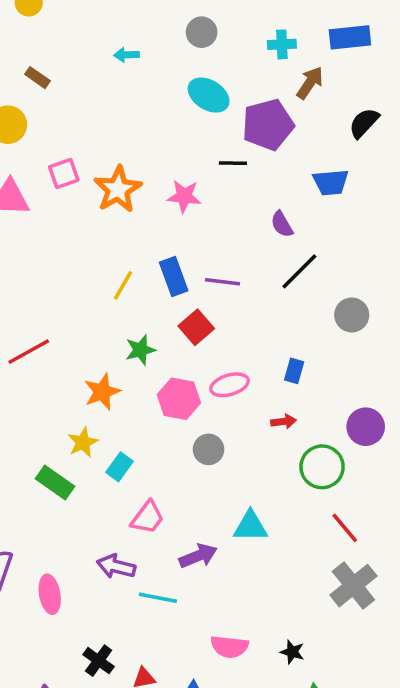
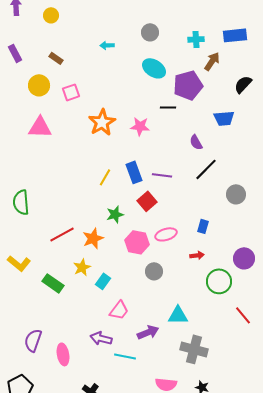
pink square: (64, 174) -> (71, 92), moved
red line: (29, 352) -> (62, 234), moved
green rectangle: (55, 483) -> (53, 283), moved
red line: (345, 528) -> (243, 315), moved
gray cross: (353, 586) -> (194, 349), moved, turned -36

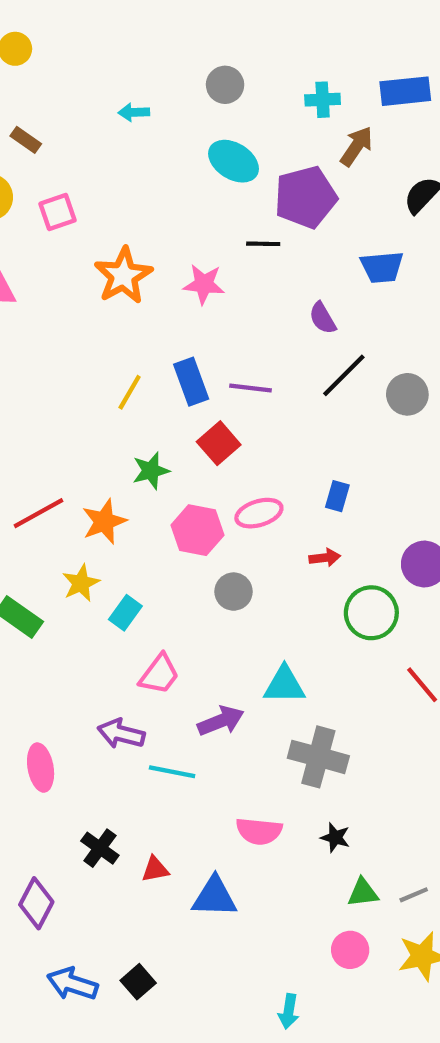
gray circle: (236, 194) -> (407, 394), moved

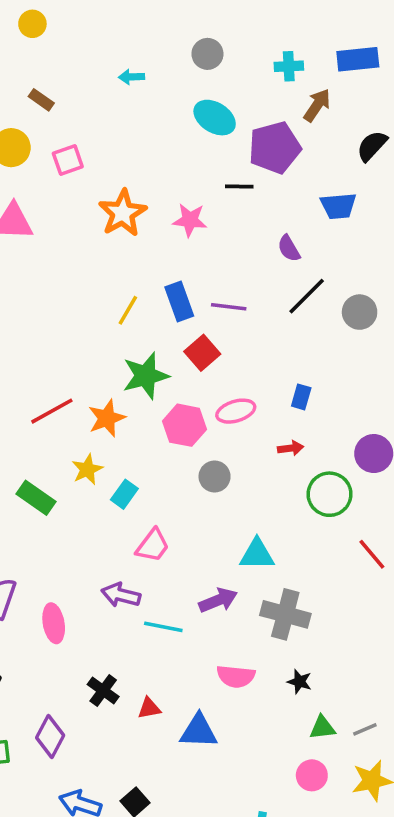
green star: (151, 471) -> (146, 376), size x1.5
purple arrow: (221, 721) -> (218, 600), moved

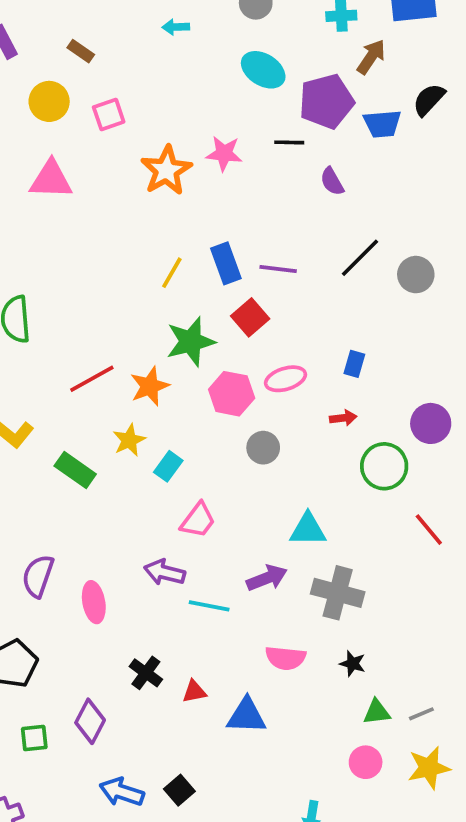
blue trapezoid: (338, 206) -> (382, 124), moved
pink star: (190, 220) -> (224, 154), moved
purple semicircle: (289, 248) -> (332, 181), moved

